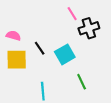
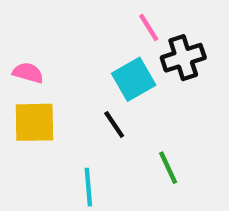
black line: (40, 48) -> (114, 125), moved
cyan square: (65, 54) -> (134, 79), moved

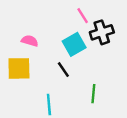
pink semicircle: (28, 73) -> (30, 41), moved
green line: (168, 168) -> (93, 94), turned 30

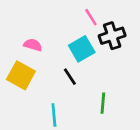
yellow square: (19, 68) -> (21, 75), turned 30

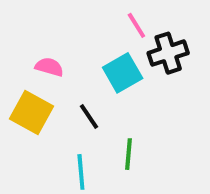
black line: (70, 77) -> (89, 116), moved
green line: (103, 103) -> (129, 154), moved

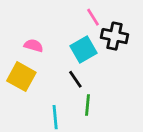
black cross: (168, 53) -> (115, 36), turned 30
black line: (89, 116) -> (75, 79), moved

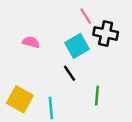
yellow square: (21, 77) -> (20, 99), moved
green line: (88, 105) -> (97, 96), moved

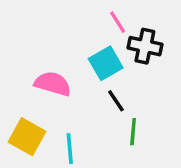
pink semicircle: (31, 42) -> (53, 84), moved, size x1.5
black line: (70, 73) -> (116, 101), moved

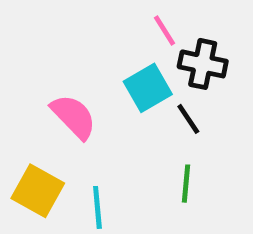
pink semicircle: (53, 84) -> (74, 117), turned 30
black line: (116, 101) -> (188, 119), moved

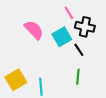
pink semicircle: (74, 117) -> (34, 30), moved
yellow square: (38, 191) -> (16, 80), turned 30

